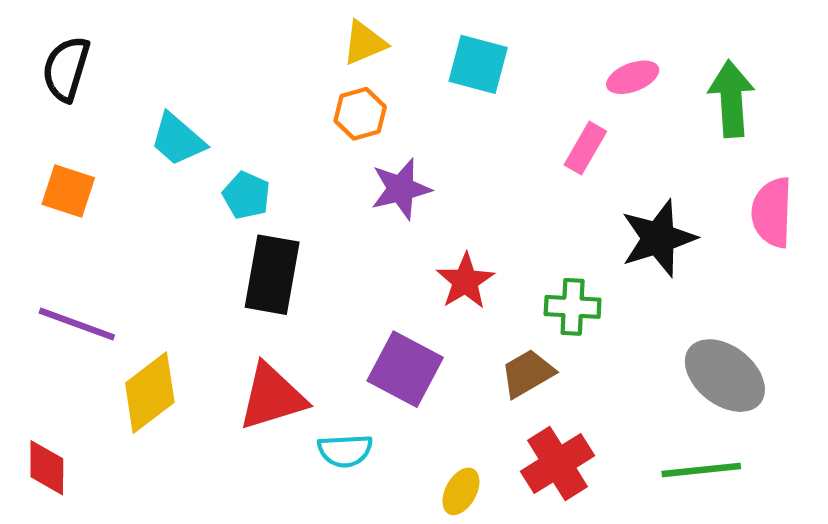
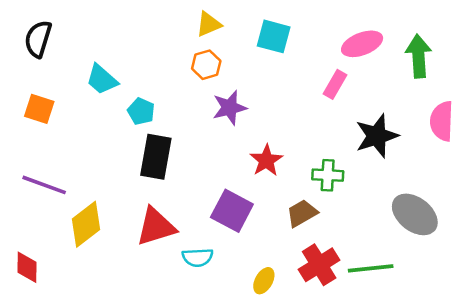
pink ellipse: (633, 77) -> (362, 44), size x1.4
green line: (701, 470) -> (371, 268), moved

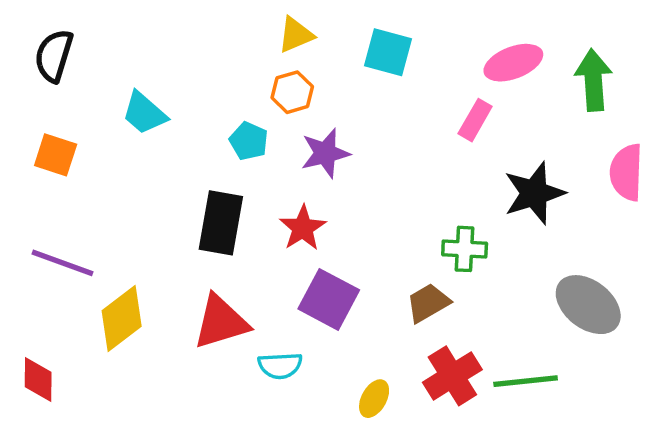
cyan pentagon: (141, 111) -> (249, 141), moved
red star: (266, 160) -> (303, 228), moved

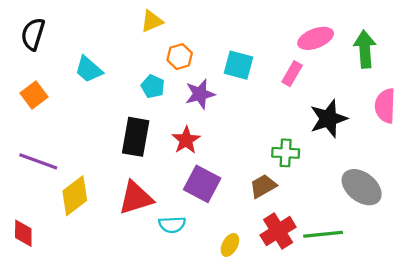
yellow triangle: (296, 35) -> (152, 21), moved
cyan square: (388, 52) -> (238, 65), moved
orange square: (56, 155) -> (34, 95), turned 35

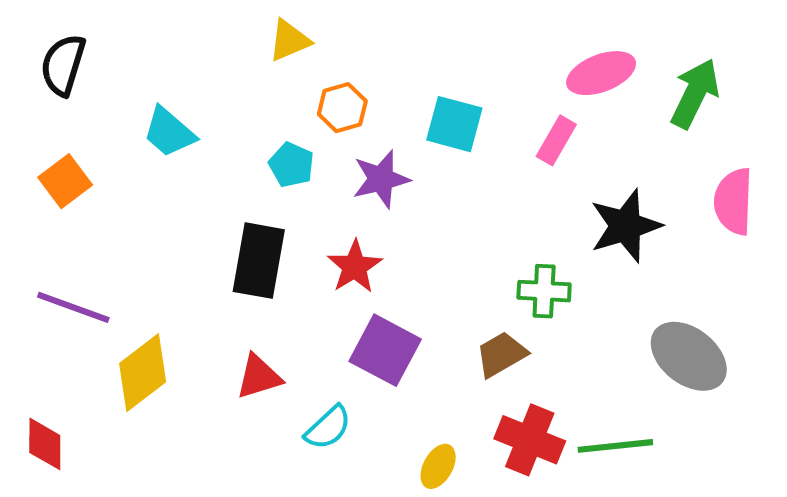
green arrow: (365, 49) -> (695, 93), turned 30
red triangle: (136, 198) -> (259, 377), size x0.7
cyan semicircle: (172, 225) -> (328, 428), turned -40
red cross: (278, 231) -> (530, 440), turned -36

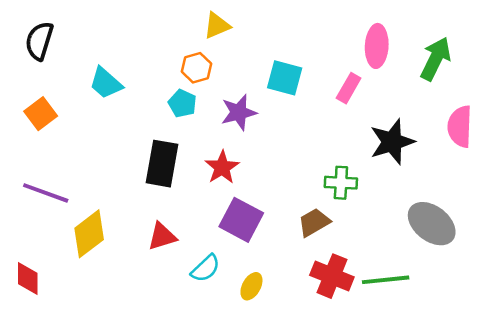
yellow triangle: (289, 40) -> (217, 26), moved
pink ellipse: (601, 73) -> (377, 46), turned -66
orange hexagon: (342, 108) -> (197, 68), moved
yellow ellipse: (438, 466) -> (251, 286), moved

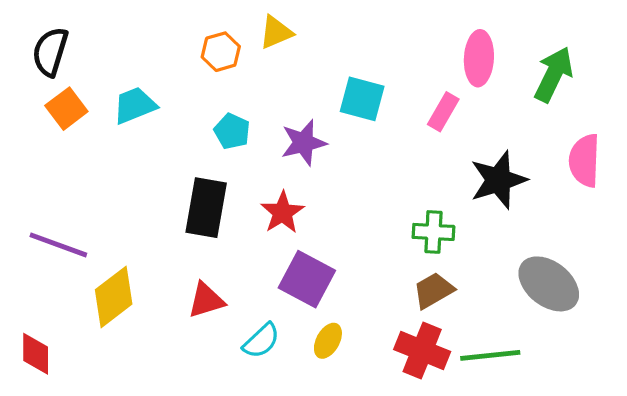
orange hexagon: (197, 68) -> (221, 52), moved
cyan trapezoid: (106, 83) -> (135, 105), turned 117
orange square: (41, 114) -> (66, 109), moved
brown trapezoid: (314, 222) -> (433, 290), moved
yellow ellipse: (251, 286) -> (328, 341), moved

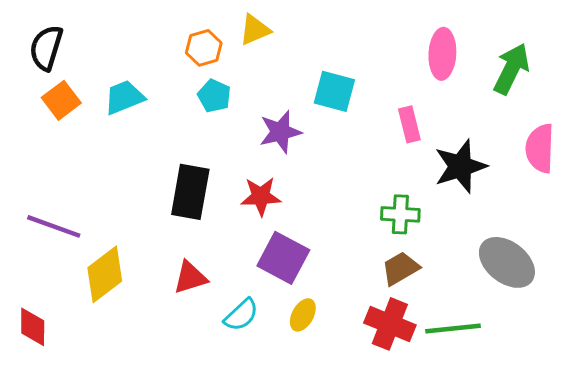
pink rectangle: (443, 112) -> (409, 124), moved, turned -44
cyan pentagon: (232, 131) -> (214, 96), moved
red star: (282, 212) -> (261, 196), turned 30

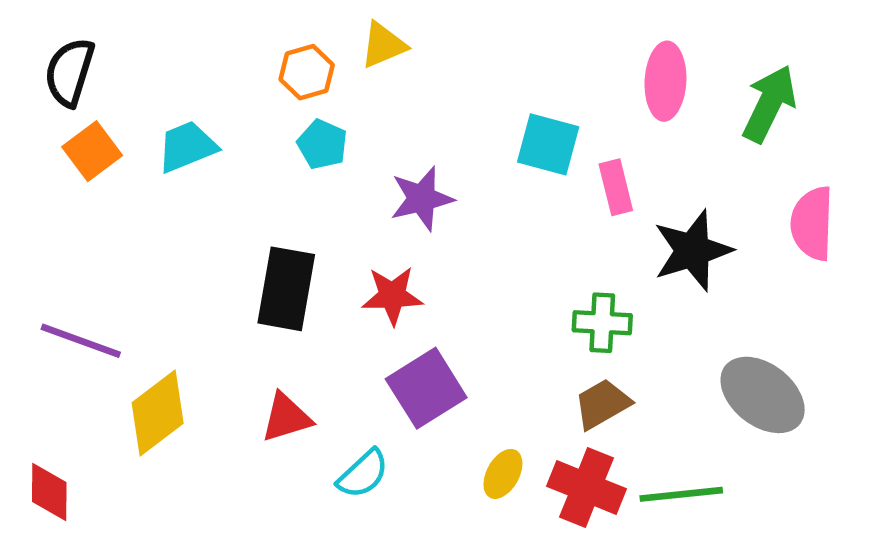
cyan square: (334, 91) -> (548, 144), moved
purple square: (283, 258) -> (426, 388), turned 30
yellow ellipse: (303, 315) -> (503, 474), moved

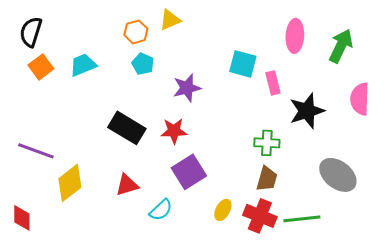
black rectangle: (286, 289) -> (127, 128), turned -69
brown trapezoid: (602, 404) -> (267, 179), turned 136

